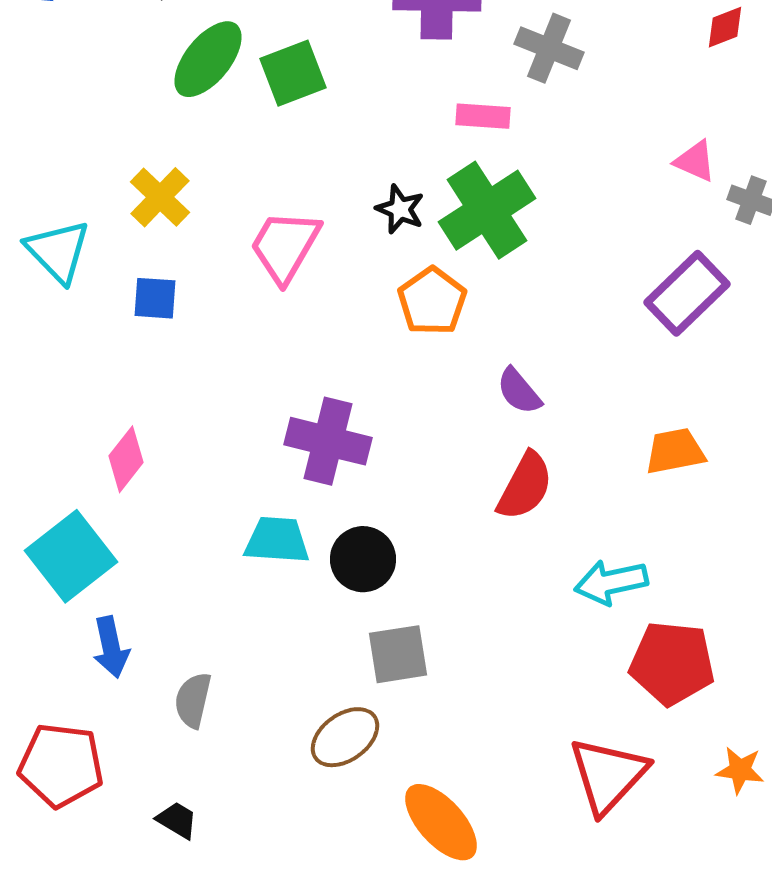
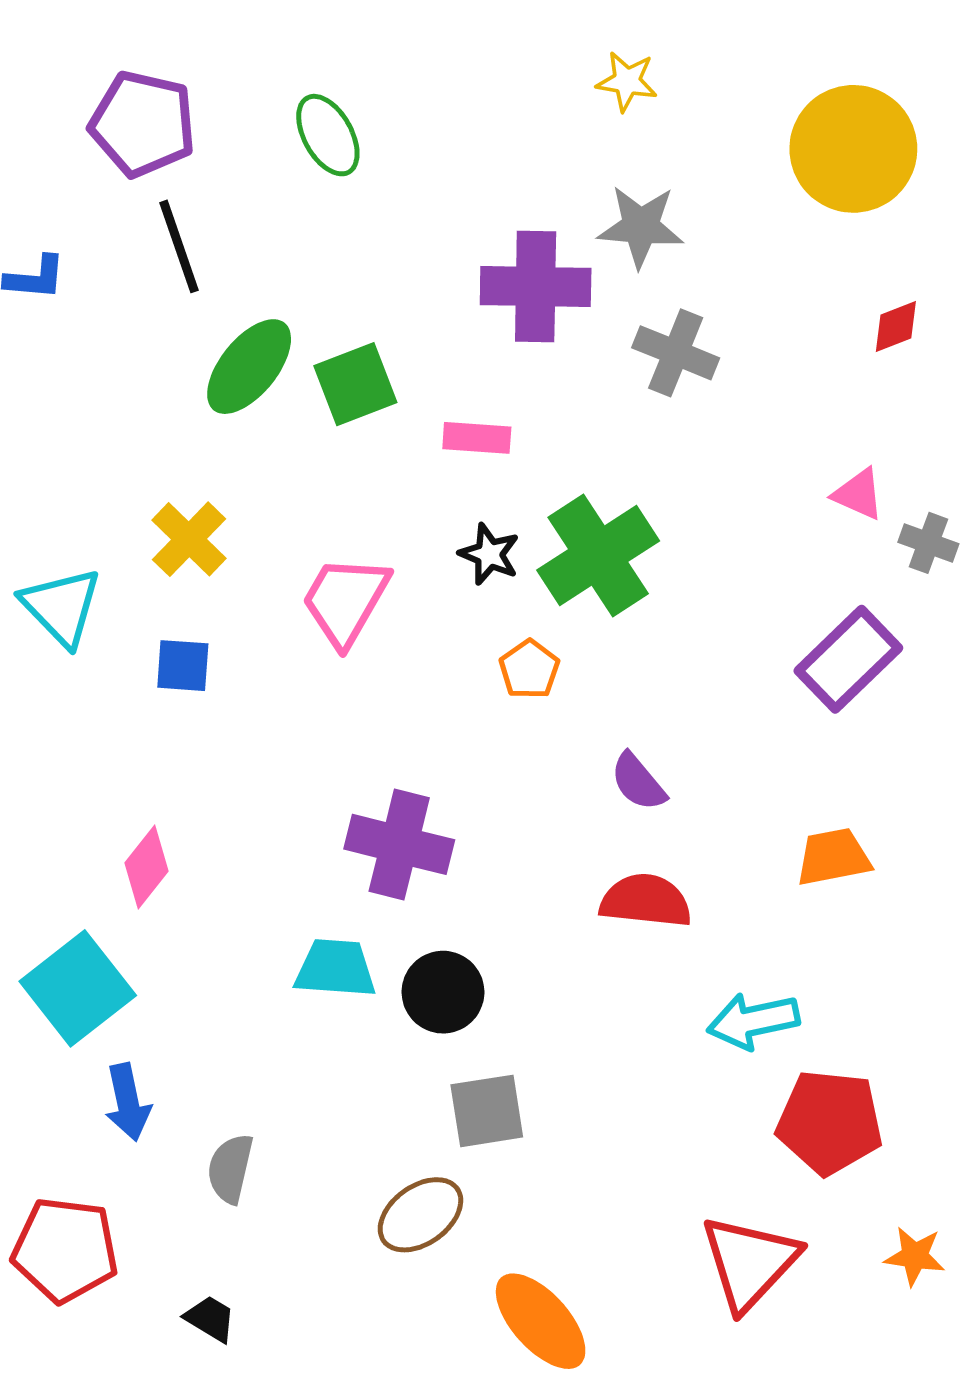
pink rectangle: (483, 116) -> (477, 438), moved
orange pentagon: (432, 301) -> (529, 669), size x0.7
red semicircle: (525, 486) -> (646, 901), turned -112

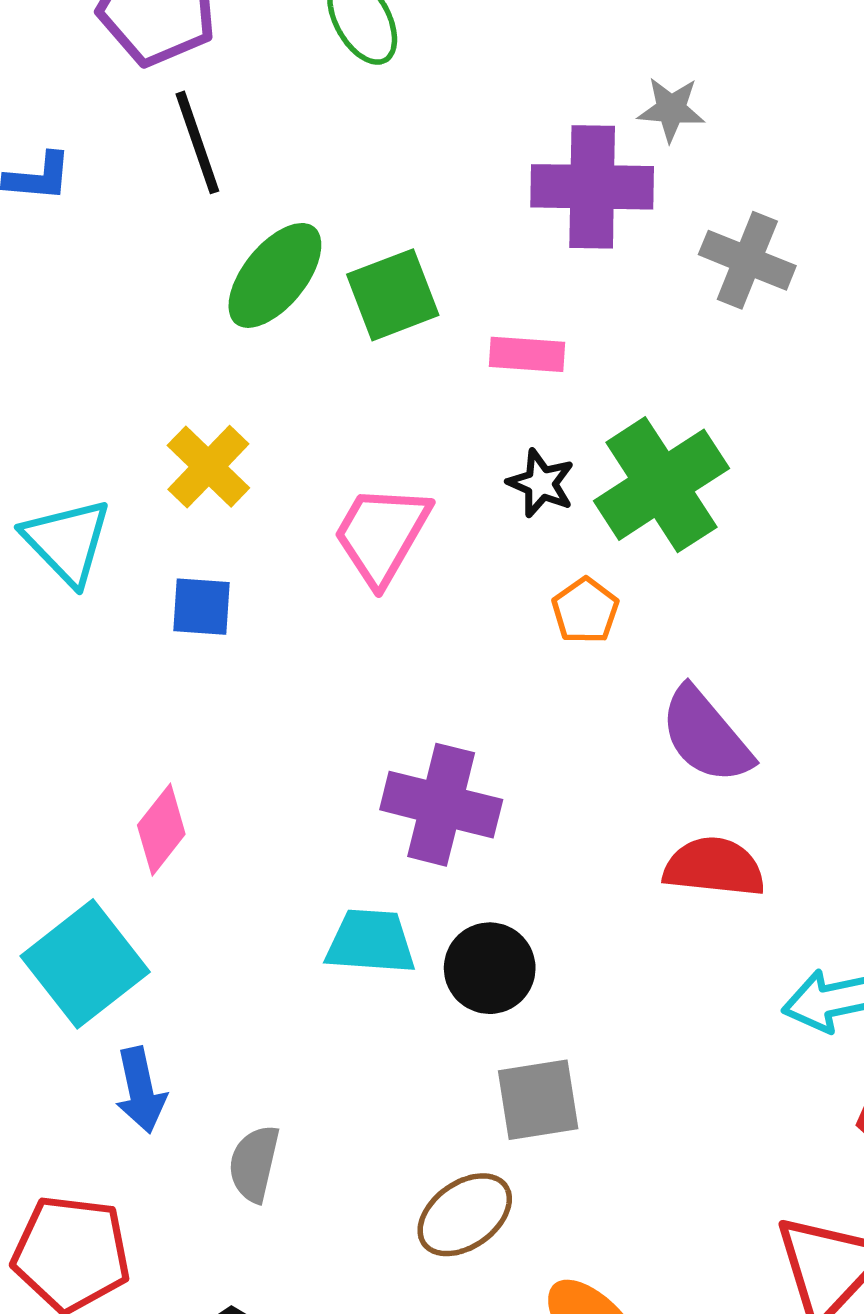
gray star: (641, 226) -> (671, 109), moved, size x0.7
purple semicircle: (638, 782) -> (706, 735), size x1.5

